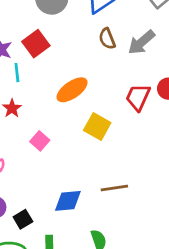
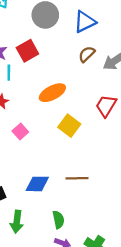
brown semicircle: (107, 39) -> (87, 54), turned 60

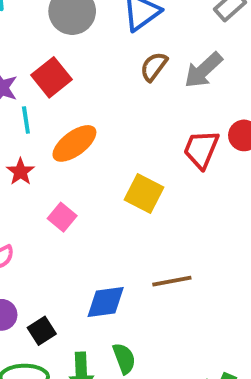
orange ellipse: (52, 93) -> (74, 143), moved
green semicircle: (58, 220) -> (124, 358), moved

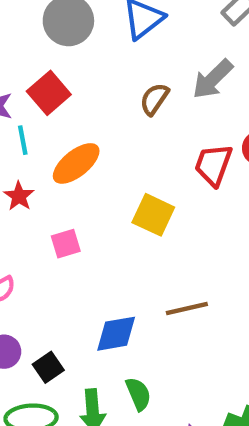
brown semicircle: (154, 67) -> (154, 99), moved
pink square: (62, 217) -> (66, 244), turned 36

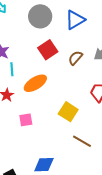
red square: (49, 93) -> (48, 50), moved
brown line: (187, 308) -> (82, 141), moved, turned 36

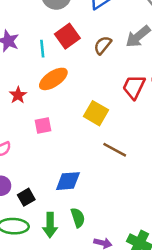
cyan line: (12, 69) -> (42, 49), moved

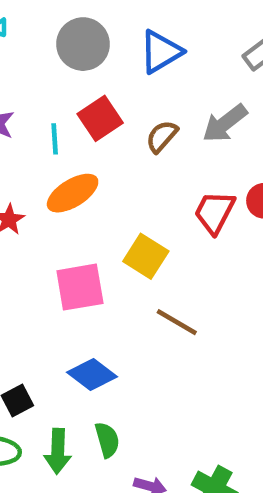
pink square: (43, 125) -> (80, 287), moved, size x1.6
blue diamond: (68, 181) -> (92, 375), turned 40

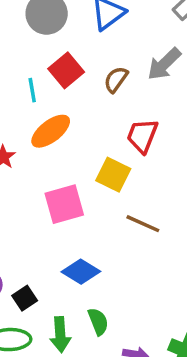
red trapezoid: (215, 212) -> (142, 136), moved

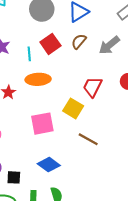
brown semicircle: (116, 79) -> (79, 41), moved
orange ellipse: (51, 131) -> (38, 79), turned 30
black square: (25, 298) -> (14, 177), turned 32

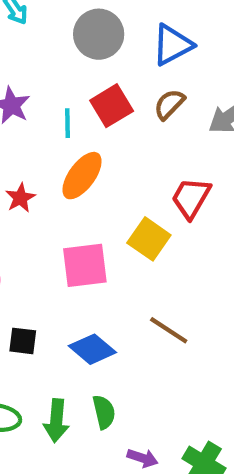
orange ellipse: (38, 79) -> (82, 176), turned -55
brown line: (88, 139) -> (169, 330), moved
black square: (14, 177) -> (23, 341), moved

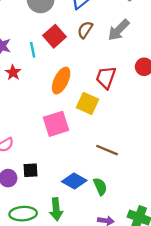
orange ellipse: (82, 176) -> (61, 81), moved
red star: (20, 198) -> (13, 72), moved
blue diamond: (92, 349) -> (74, 181), moved
green semicircle: (104, 412) -> (100, 187), moved

